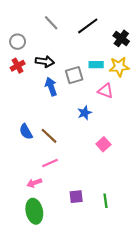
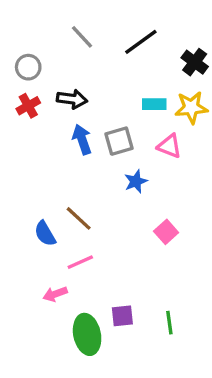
gray square: (74, 75) -> (119, 141), moved
blue semicircle: (26, 132) -> (45, 234), moved
green ellipse: (34, 211) -> (87, 334), moved

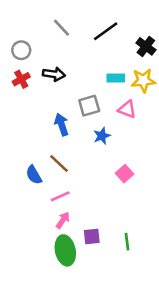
blue arrow: (82, 139) -> (62, 125), moved
pink arrow: (55, 294) -> (63, 220), moved, turned 144

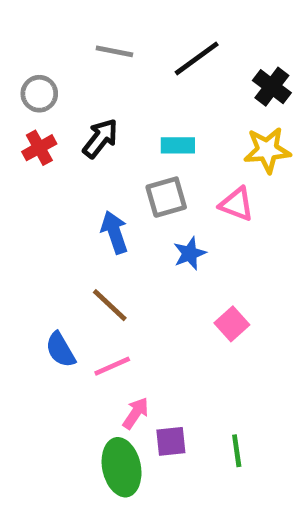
gray line: (62, 28) -> (114, 51), turned -36
black arrow: (54, 74) -> (100, 138), turned -60
cyan rectangle: (116, 78) -> (178, 145), moved
blue semicircle: (34, 175) -> (60, 350), moved
pink arrow: (63, 220) -> (136, 413), moved

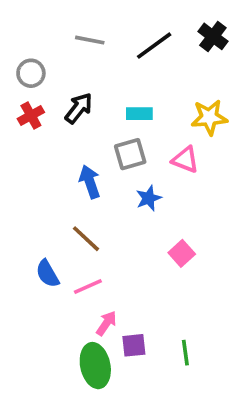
black cross: (272, 87) -> (213, 36), moved

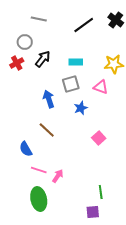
gray line: (90, 40) -> (39, 19), moved
gray circle: (31, 73) -> (25, 42), moved
pink line: (88, 286) -> (39, 170), moved, turned 42
purple square: (134, 345) -> (93, 212), moved
green ellipse: (95, 366) -> (39, 199), moved

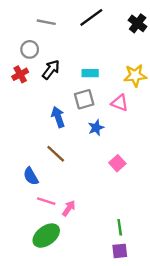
black line: (84, 25) -> (91, 17), moved
green ellipse: (39, 199) -> (46, 236), turned 65
purple square: (93, 212) -> (120, 251), moved

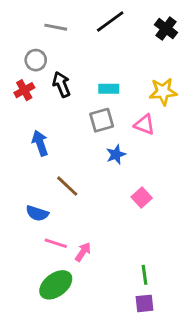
black arrow: (51, 70) -> (61, 84), turned -60
blue arrow: (58, 117) -> (40, 143), moved
blue semicircle: (31, 176) -> (37, 213), turned -42

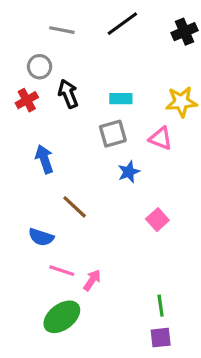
black cross: (166, 29) -> (185, 32), turned 30

